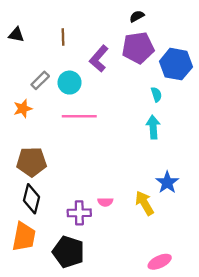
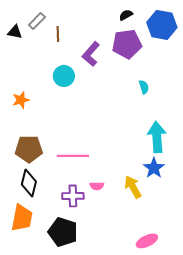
blue hexagon: (176, 64) -> (162, 25), moved
gray rectangle: (40, 80) -> (37, 21), moved
pink line: (79, 116) -> (73, 156), moved
cyan arrow: (153, 127) -> (157, 137), moved, size x1.4

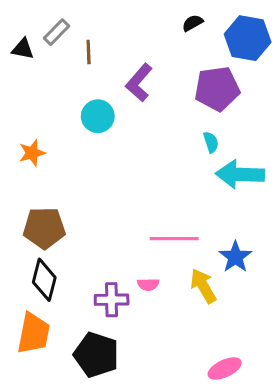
purple pentagon: (127, 44) -> (217, 89), moved
cyan semicircle: (144, 87) -> (211, 142), moved
cyan arrow: (157, 137) -> (240, 174), moved, turned -84
pink line: (73, 156) -> (174, 239), moved

